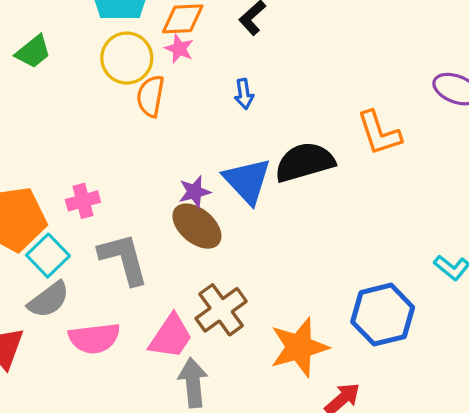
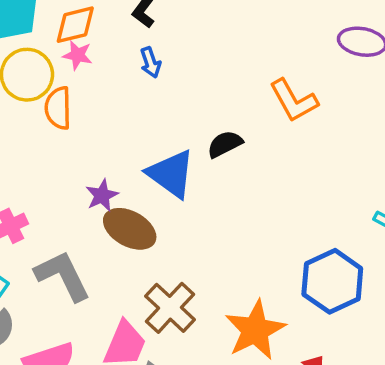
blue arrow: (244, 94) -> (150, 62), moved
black semicircle: (305, 162) -> (225, 144), size x0.6
purple star: (195, 192) -> (102, 195), moved

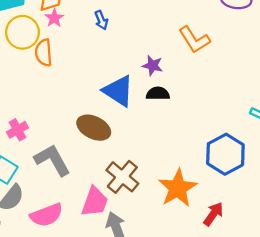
pink star: (77, 55) -> (54, 18), turned 30
black semicircle: (225, 144) -> (158, 94), moved, turned 30
purple star: (102, 195) -> (153, 66), moved, turned -30

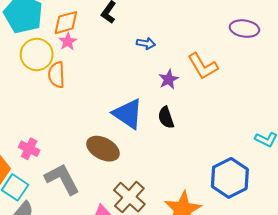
blue arrow: (101, 20) -> (146, 43), moved, turned -60
purple star: (153, 66) -> (169, 79), moved, turned 30
black semicircle: (158, 94) -> (166, 117), turned -110
pink cross: (17, 130) -> (29, 149), turned -36

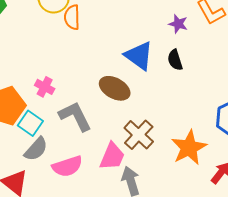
purple star: (169, 79) -> (178, 24), turned -30

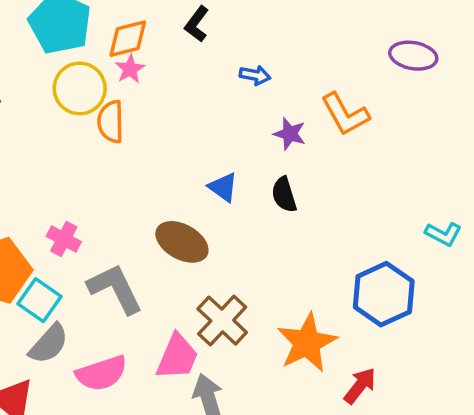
blue triangle: (139, 56) -> (223, 187), size x0.6

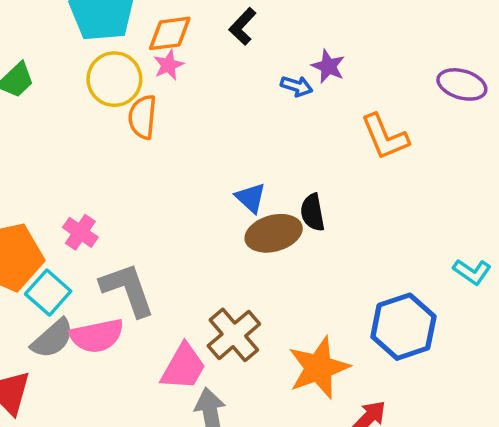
purple star: (290, 134) -> (328, 66), moved
brown ellipse: (182, 242) -> (274, 233), moved, turned -51
pink semicircle: (102, 373) -> (97, 336), moved

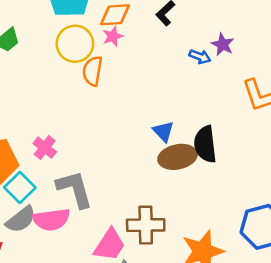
black semicircle: (313, 212) -> (205, 144), size x1.4
brown cross: (234, 335) -> (146, 225), turned 36

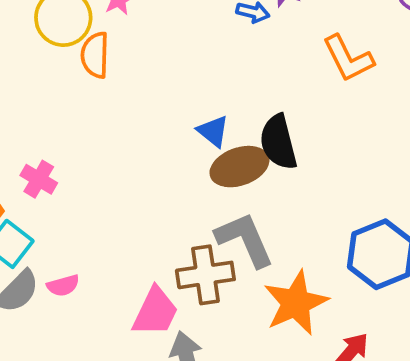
gray L-shape: (75, 189) -> (245, 240), moved
pink semicircle: (51, 220) -> (63, 285), size x0.6

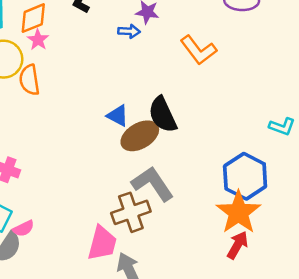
pink semicircle: (63, 285) -> (23, 228), moved
orange star: (296, 303) -> (238, 212), moved

